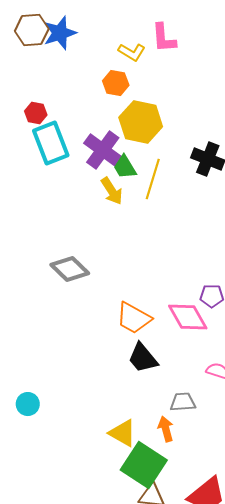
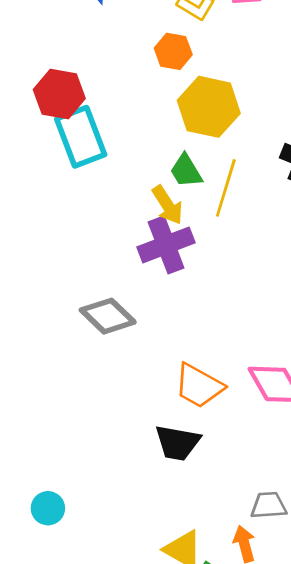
red hexagon: (36, 113) -> (59, 94), size x1.6
purple cross: (103, 150) -> (166, 245), moved, turned 33
black trapezoid: (143, 358) -> (177, 443), moved, turned -40

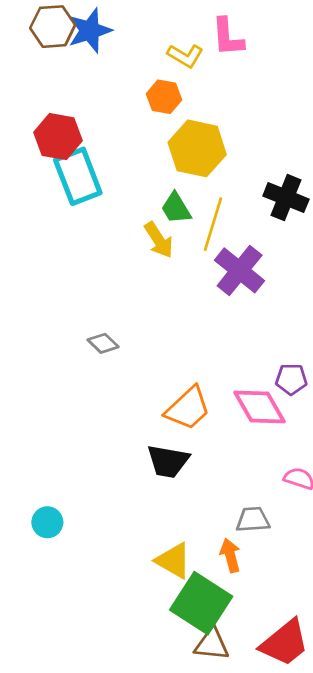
purple cross: (166, 245) -> (240, 270), moved, turned -30
gray diamond: (108, 316) -> (103, 343), size x0.6
orange trapezoid: (199, 386) -> (188, 408), turned -72

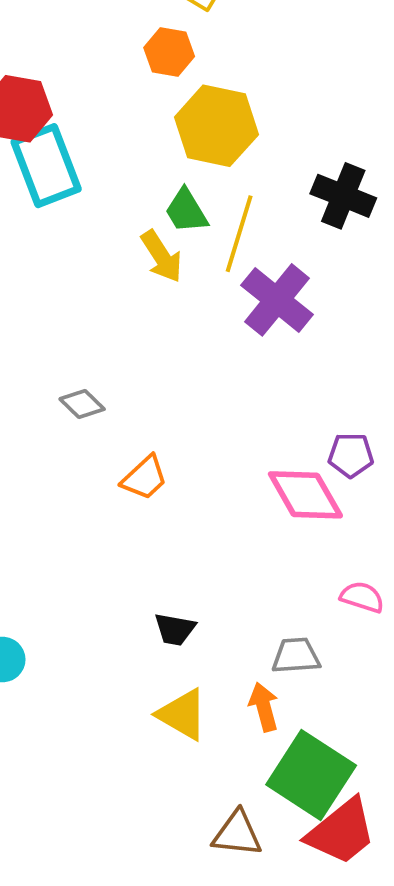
orange trapezoid: (188, 408) -> (145, 478), moved, size x0.7
black trapezoid: (168, 461) -> (175, 629), moved, size x0.7
green square: (201, 603) -> (311, 775), moved

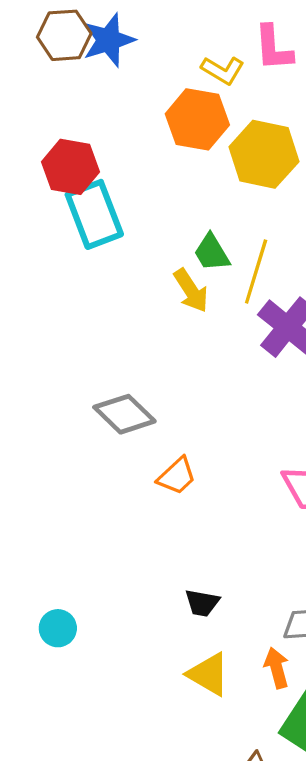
orange hexagon: (169, 52) -> (197, 119), size x1.5
yellow hexagon: (216, 126) -> (264, 154), moved
gray diamond: (82, 404) -> (124, 414), size x1.6

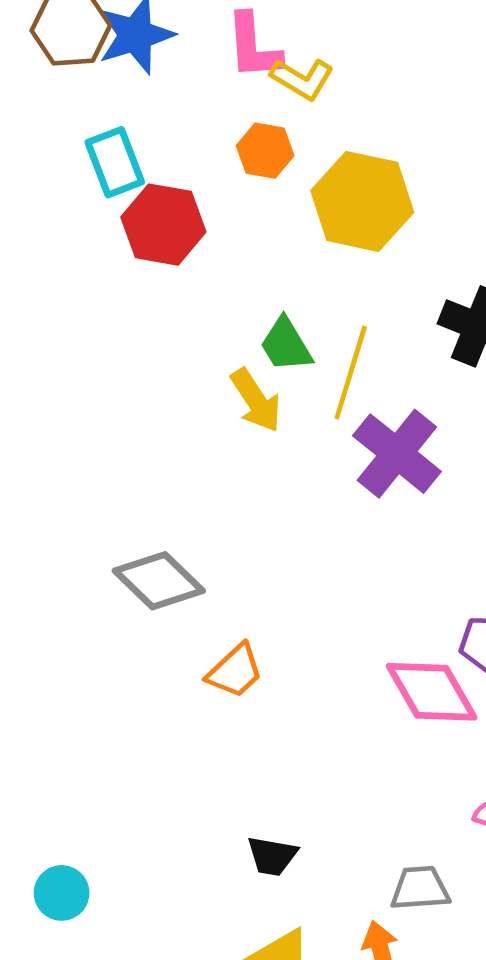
pink L-shape: (273, 48) -> (254, 47), moved
orange hexagon: (197, 119) -> (265, 151), size x0.6
red hexagon: (71, 167) -> (163, 225), moved
cyan rectangle: (94, 214) -> (115, 162), moved, size x0.7

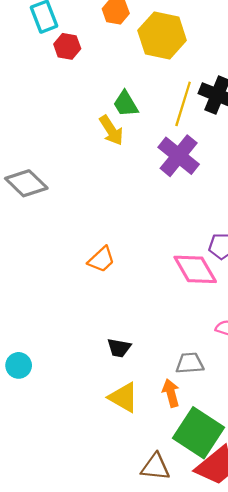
red hexagon: (163, 225) -> (67, 46), size x0.7
yellow line: (351, 373) -> (183, 104), moved
gray diamond: (159, 581) -> (26, 183), moved

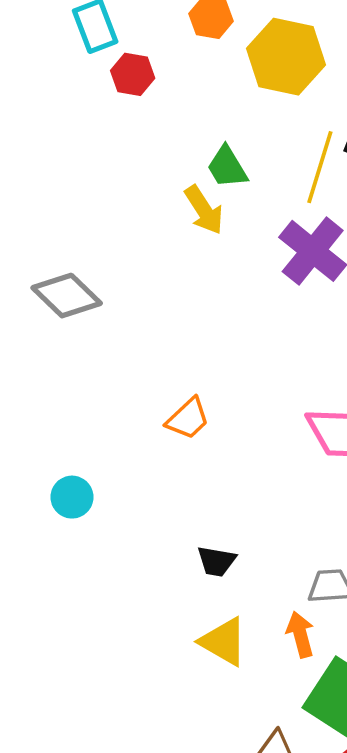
cyan circle: (19, 365) -> (72, 497), moved

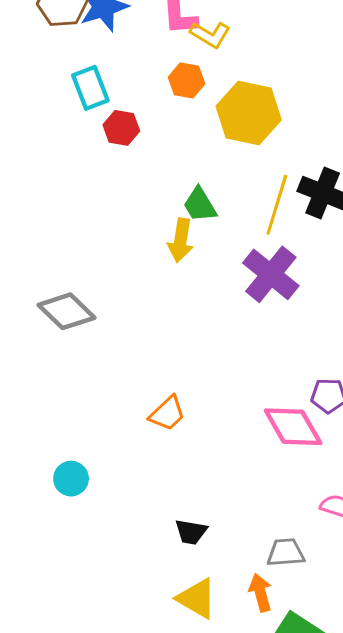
yellow arrow: (204, 210) -> (181, 240), turned 42

